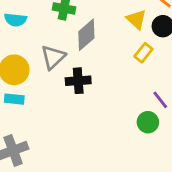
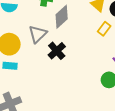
black cross: (78, 81) -> (57, 51), turned -36

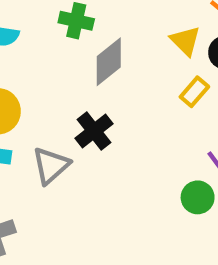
gray triangle: (38, 34) -> (51, 166), moved

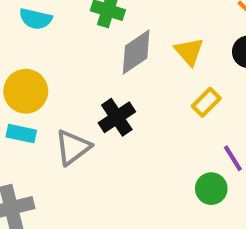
yellow triangle: (185, 41) -> (189, 52), moved
yellow rectangle: (194, 92) -> (206, 102), moved

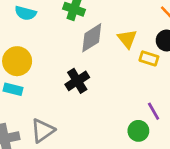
yellow rectangle: (206, 102) -> (149, 58), moved, turned 60
gray triangle: (73, 147) -> (43, 131), moved

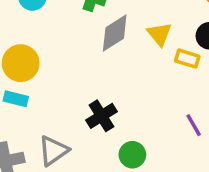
black cross: (77, 81) -> (101, 116), moved
green circle: (138, 131) -> (132, 155), moved

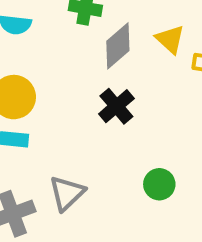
black cross: (101, 116) -> (116, 106), moved

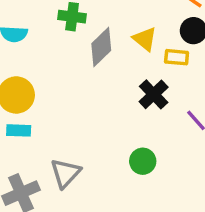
black cross: (116, 106) -> (154, 94), moved

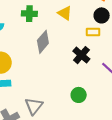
yellow triangle: (145, 39) -> (65, 13), moved
gray diamond: (101, 47) -> (43, 42), moved

